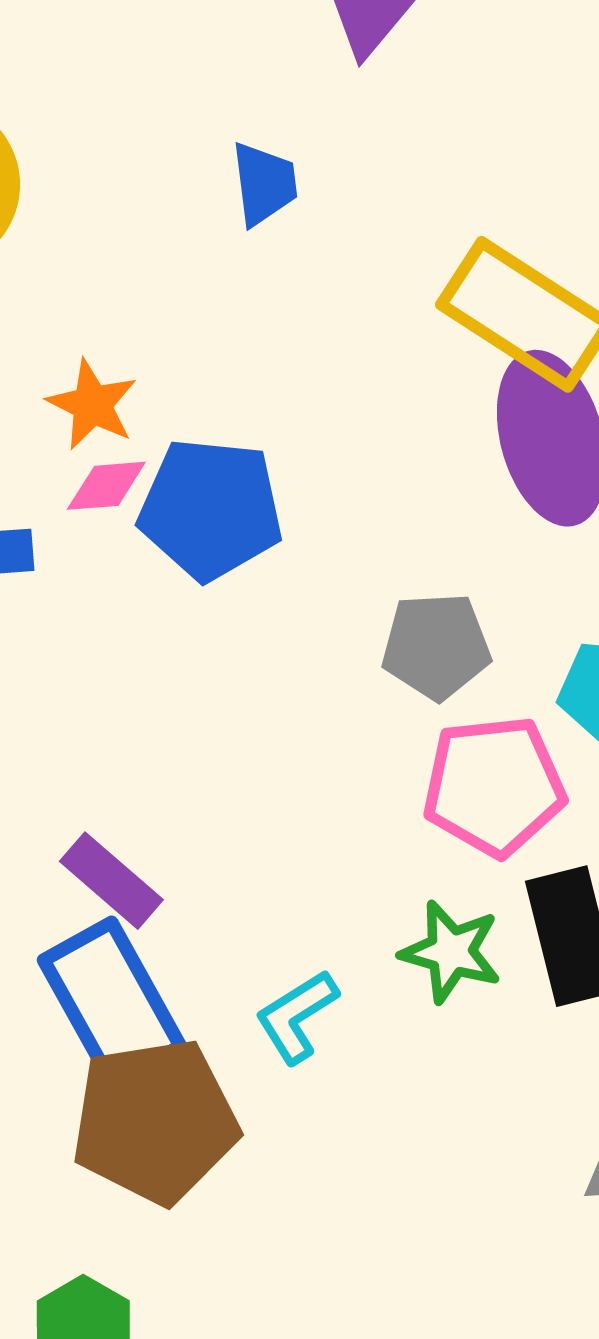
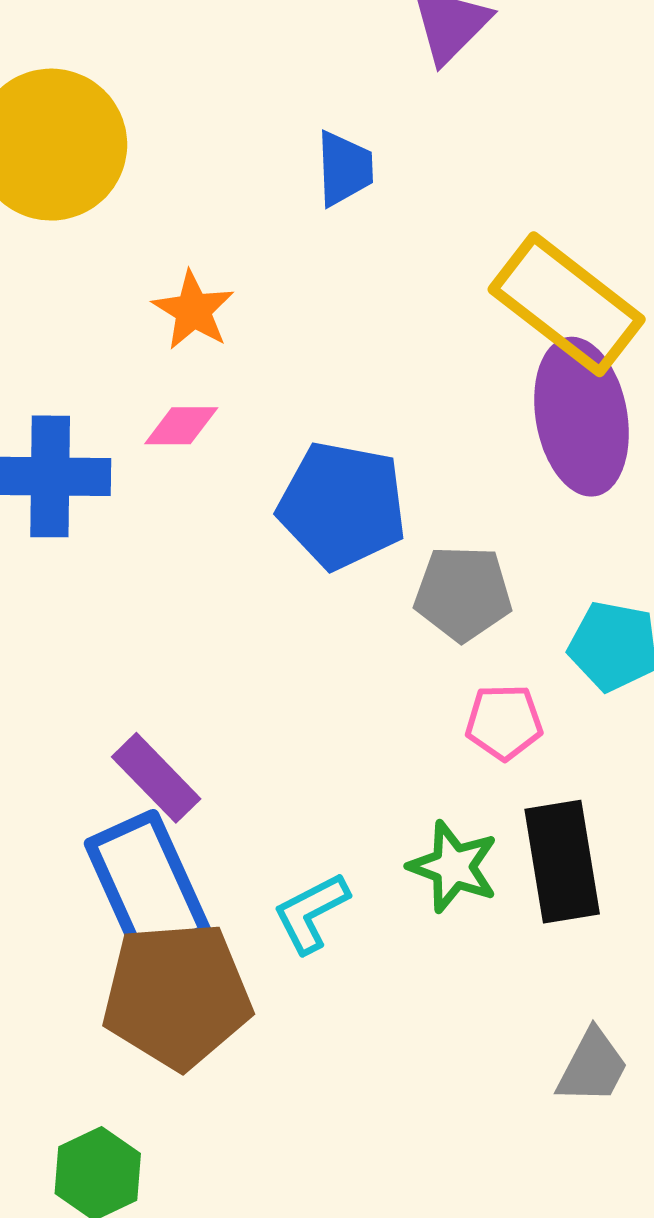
orange star: (92, 405) -> (193, 310), moved
blue pentagon: (211, 509) -> (342, 505), moved
pink pentagon: (494, 786) -> (504, 722), size x0.6

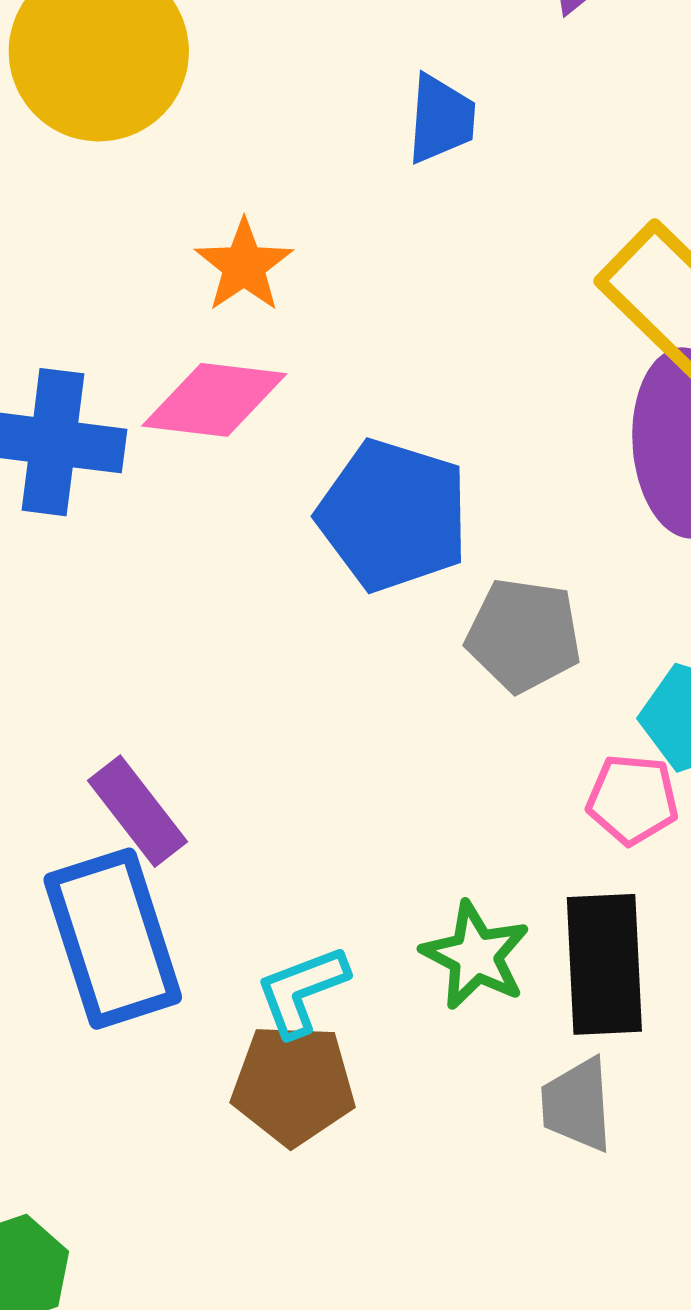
pink diamond: (181, 426) -> (214, 400), size x1.6
pink pentagon: (504, 722) -> (633, 799), moved
brown pentagon: (177, 995) -> (293, 1085), moved, size x0.7
gray trapezoid: (593, 1067) -> (577, 1105), moved, turned 142

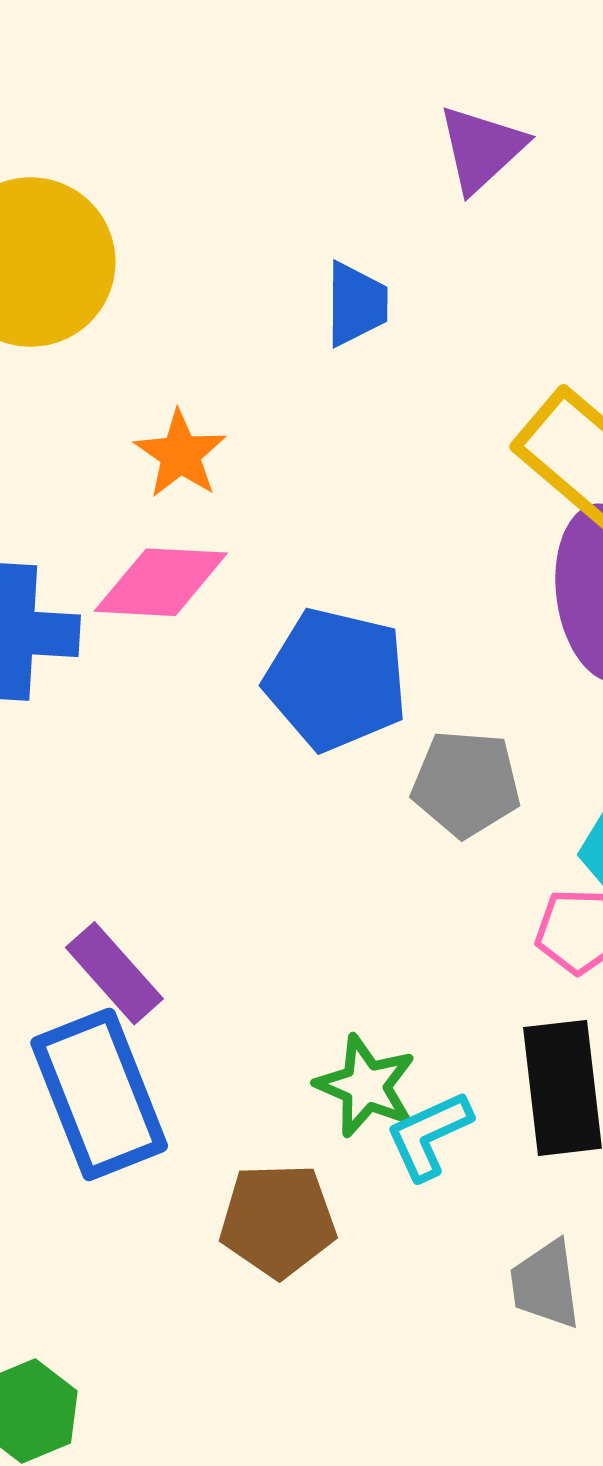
green star: (475, 956) -> (366, 1086), moved
cyan L-shape: (302, 991) -> (429, 1135), moved
gray trapezoid: (577, 1105) -> (545, 1284), moved

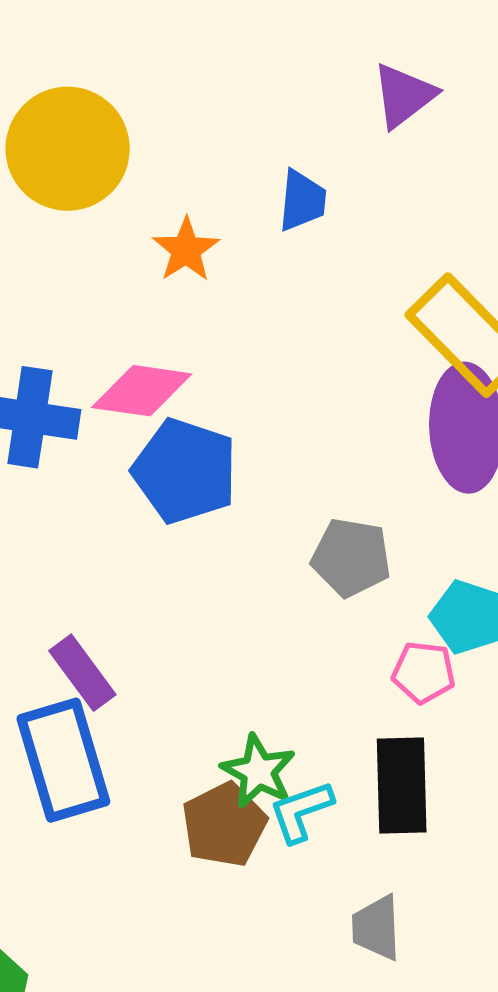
orange star: (180, 454) -> (186, 250), moved
blue pentagon: (336, 679) -> (185, 471), moved
brown pentagon: (278, 1220) -> (224, 825), moved, turned -30

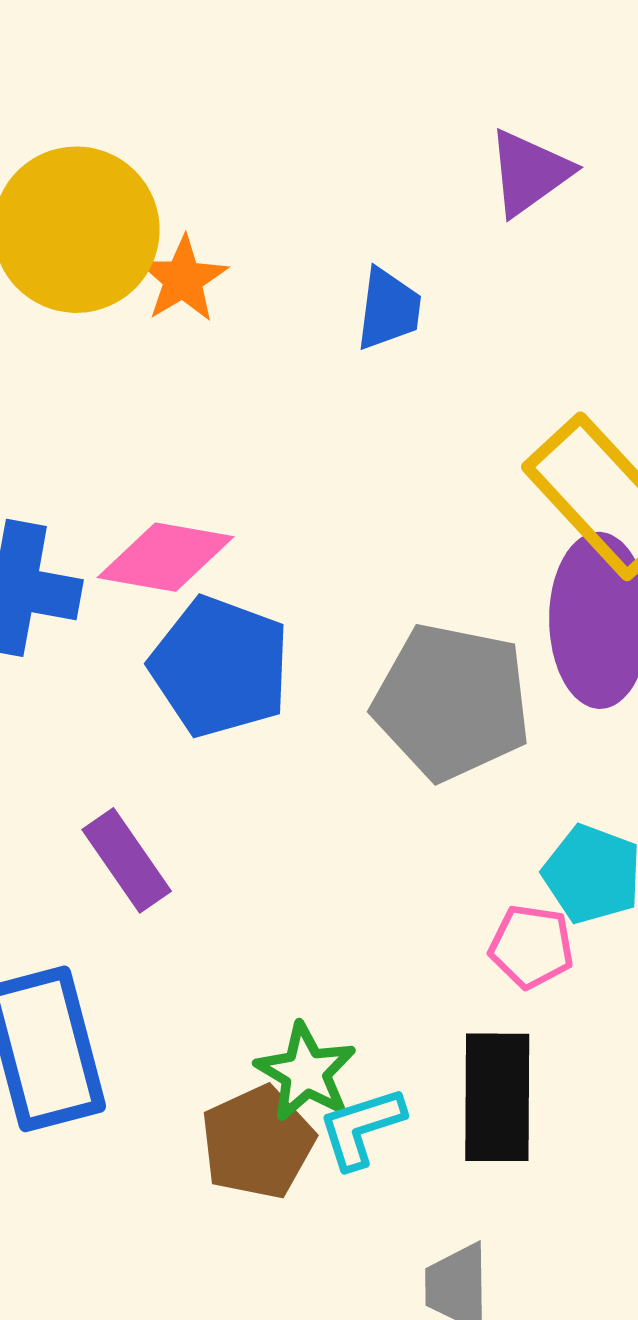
orange star: (186, 250) -> (183, 279), moved
gray pentagon: (351, 557) -> (452, 702), moved, size x1.5
purple rectangle: (82, 673) -> (127, 860), moved

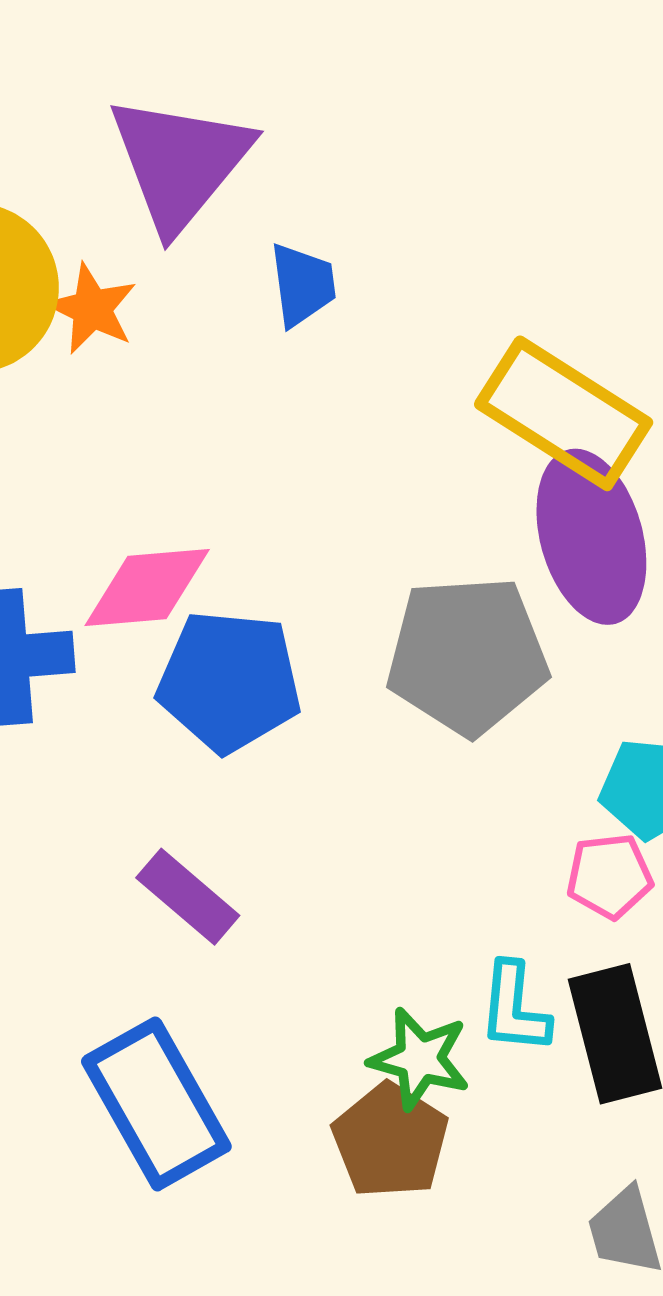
purple triangle: (529, 172) -> (180, 162), moved, size x1.6
cyan L-shape: (361, 1128) -> (514, 1008), moved, turned -52

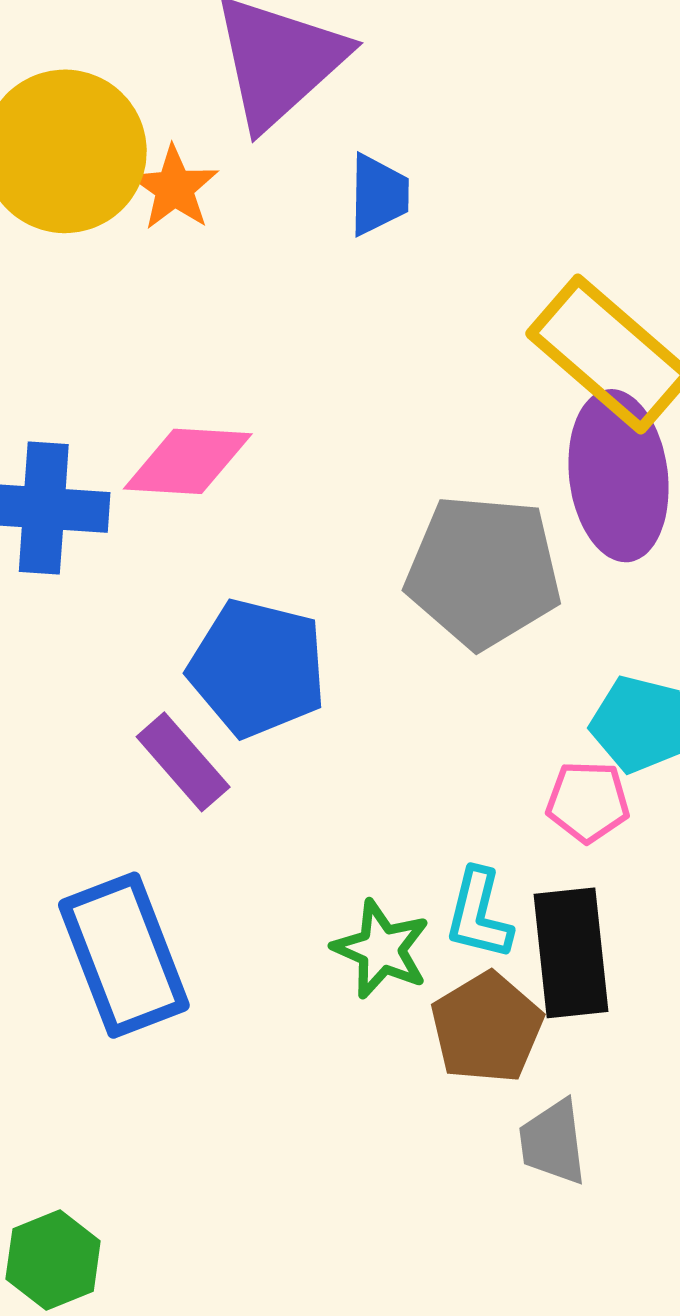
blue pentagon: (229, 681) -> (257, 668), moved
brown pentagon: (390, 1141) -> (487, 1028), moved

